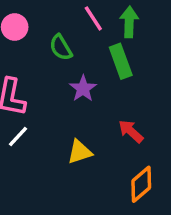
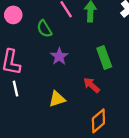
green rectangle: (121, 61) -> (104, 58), moved
white line: (18, 136) -> (16, 89), turned -56

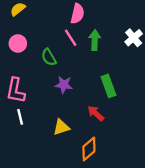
purple star: (59, 56) -> (64, 85), turned -30
orange diamond: (98, 121) -> (89, 149), moved

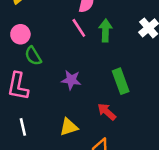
green semicircle: (49, 57) -> (33, 56), moved
white line: (20, 117) -> (23, 127), moved

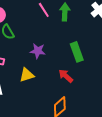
yellow triangle: (69, 127) -> (27, 75), moved

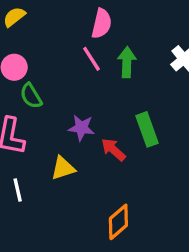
red arrow: (66, 76) -> (113, 150), moved

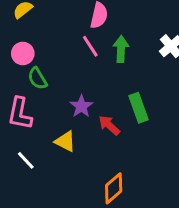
purple star: (81, 128) -> (81, 106), turned 30
yellow triangle: (63, 168) -> (65, 141), turned 45
white line: (18, 190) -> (26, 160), turned -30

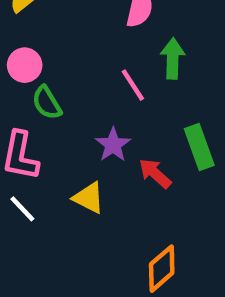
pink line: (90, 46) -> (133, 85), moved
white line: (26, 160) -> (22, 209), moved

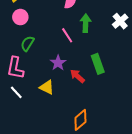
pink circle: (25, 65) -> (20, 17), moved
green semicircle: (47, 103) -> (27, 43), turned 63

